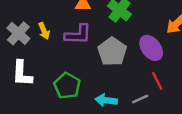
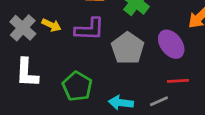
yellow arrow: (44, 31) -> (51, 25), turned -42
red line: (157, 81) -> (178, 81), turned -66

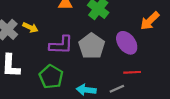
purple L-shape: (90, 29) -> (61, 45), moved

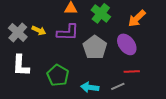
orange arrow: (150, 21) -> (137, 18), moved
purple L-shape: (61, 45) -> (68, 32), moved

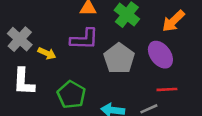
yellow arrow: (39, 30) -> (47, 53), moved

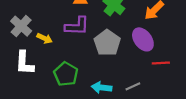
red line: (167, 89) -> (161, 63), moved

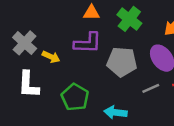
gray pentagon: (107, 43) -> (122, 62), turned -30
gray line: (133, 86) -> (151, 88), moved

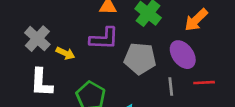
gray line: (151, 88) -> (171, 87), turned -72

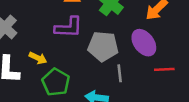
yellow arrow: (65, 53) -> (38, 58), moved
gray line: (171, 87) -> (120, 73), moved

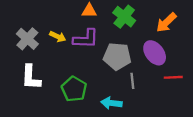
yellow arrow: (38, 58) -> (58, 36), moved

